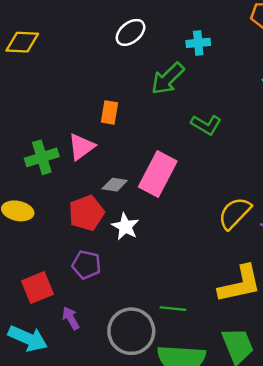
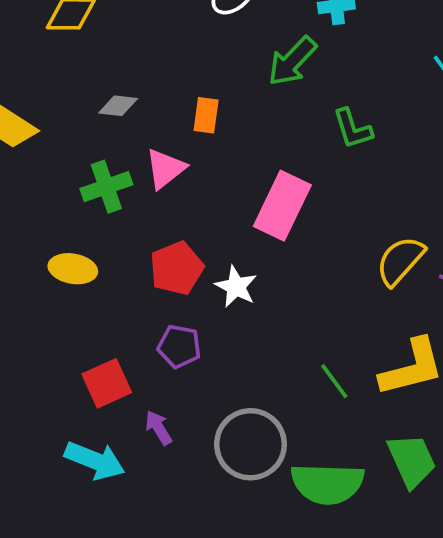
green L-shape: (206, 125) -> (353, 129), turned 44
gray diamond: (115, 185) -> (118, 106), moved
green line: (173, 309) -> (334, 381), moved, turned 50

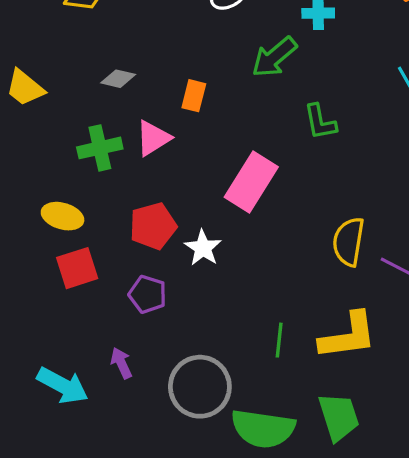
yellow semicircle: (400, 261) -> (349, 242), turned -39
green line: (334, 381) -> (279, 340), turned 36
red square: (107, 383) -> (77, 268), moved

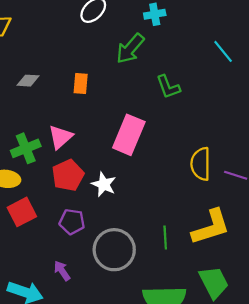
pink triangle: (153, 138) -> (60, 137), moved
green cross: (100, 148) -> (26, 148), moved
gray circle: (200, 387) -> (114, 250), moved

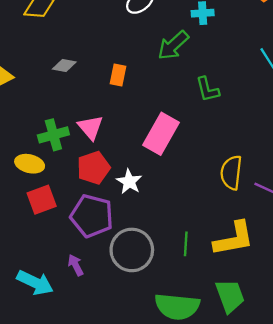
pink triangle: (60, 137) -> (91, 127), turned -36
purple pentagon: (72, 222) -> (92, 216), size x1.6

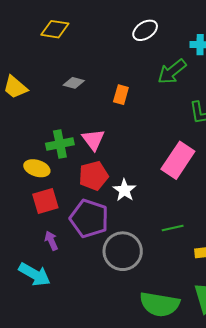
pink rectangle: (161, 134) -> (178, 160), moved
green line: (186, 244) -> (173, 228), moved, turned 70
purple arrow: (76, 265) -> (51, 241), moved

